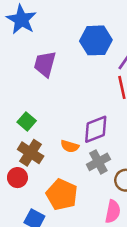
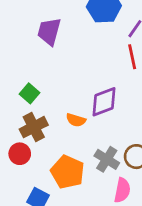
brown cross: (31, 153) -> (34, 127), turned 30
gray cross: (98, 162) -> (107, 159), moved, turned -30

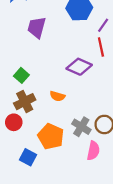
purple diamond: (104, 102) -> (79, 67), moved, turned 45

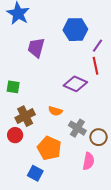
green square: (21, 75) -> (13, 87), moved, turned -32
gray cross: (81, 127) -> (77, 128), moved
blue square: (28, 157) -> (35, 173), moved

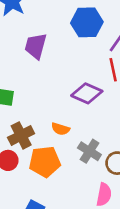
orange pentagon: (49, 148) -> (45, 162), moved, turned -30

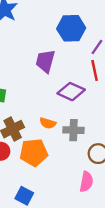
purple trapezoid: (36, 46) -> (45, 61), moved
gray cross: (89, 151) -> (73, 130), moved, turned -30

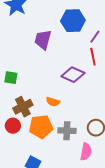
purple trapezoid: (45, 61) -> (43, 40), moved
gray cross: (73, 130) -> (67, 131), moved

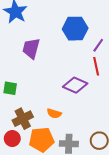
purple trapezoid: (43, 40) -> (31, 48), moved

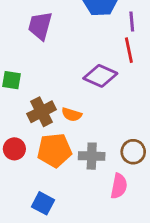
purple line: (98, 45) -> (132, 21), turned -40
brown cross: (23, 119) -> (42, 112), moved

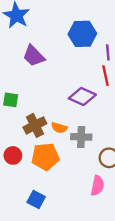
purple trapezoid: (40, 26) -> (34, 56), turned -60
gray cross: (92, 156) -> (81, 137), moved

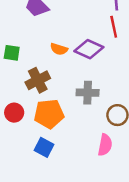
orange semicircle: (59, 128) -> (59, 49), moved
blue square: (36, 199) -> (44, 147), moved

